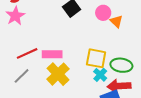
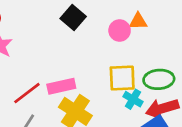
pink circle: (103, 13) -> (120, 30), moved
orange triangle: (116, 21) -> (138, 21), turned -32

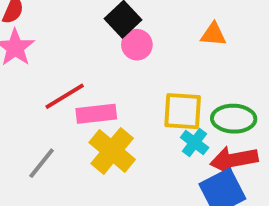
pink circle: (120, 30) -> (137, 45), moved
red line: (27, 93) -> (65, 96), moved

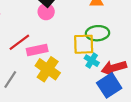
pink circle: (137, 45) -> (46, 12), moved
green ellipse: (234, 119) -> (97, 33), moved

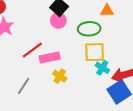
green ellipse: (97, 33) -> (89, 29), moved
yellow cross: (48, 69) -> (60, 76), size x0.6

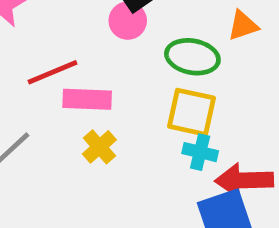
orange triangle: (107, 10) -> (243, 26), turned -32
cyan cross: (102, 68) -> (200, 152), turned -32

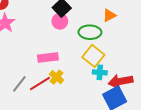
red line: (52, 72) -> (40, 84), moved
yellow square: (191, 112) -> (93, 56), turned 35

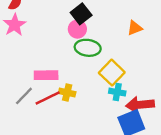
green ellipse: (90, 32) -> (88, 48), moved
pink rectangle: (48, 58) -> (46, 75), moved
yellow cross: (56, 77) -> (67, 93), turned -32

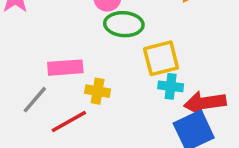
yellow square: (112, 73) -> (161, 58), turned 35
red line: (48, 98) -> (69, 122), moved

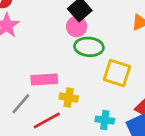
yellow square: (161, 58) -> (117, 73), turned 32
cyan cross: (171, 86) -> (105, 120), moved

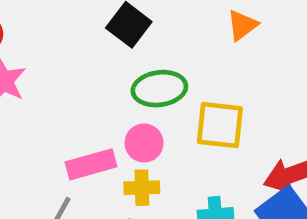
pink circle: (77, 27) -> (144, 143), moved

